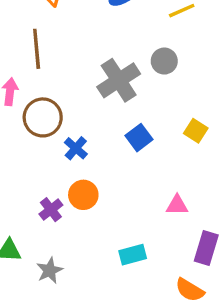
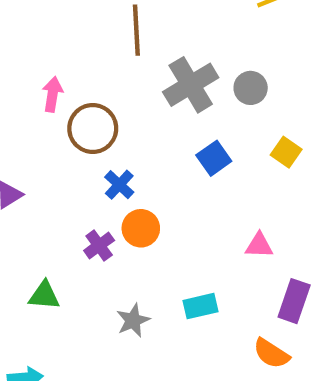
brown line: (37, 49) -> (136, 30), moved
gray circle: (164, 61) -> (251, 88), moved
blue cross: (76, 148) -> (119, 185), moved
gray star: (50, 270) -> (133, 320), moved

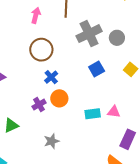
pink arrow: (53, 94) -> (36, 15), moved
green triangle: (44, 295) -> (11, 125), turned -35
cyan rectangle: (201, 306) -> (93, 114), moved

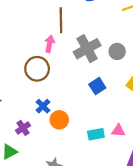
pink arrow: (36, 15) -> (50, 44), moved
blue cross: (51, 77) -> (43, 106), moved
purple cross: (39, 105) -> (23, 128), moved

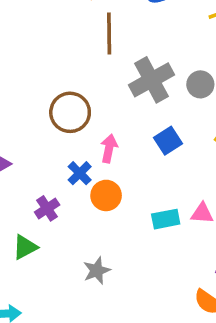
pink arrow: (50, 44) -> (109, 148), moved

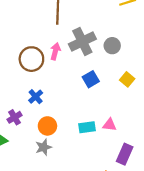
pink arrow: (109, 148) -> (55, 51), moved
orange circle: (106, 195) -> (47, 126), moved
gray star: (97, 271) -> (44, 147), moved

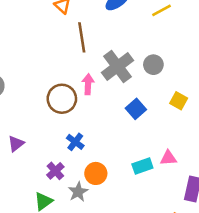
gray star: (44, 147) -> (78, 192), moved

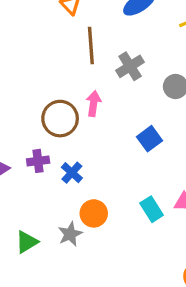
gray cross: (118, 67) -> (130, 66), moved, size x0.7
cyan rectangle: (142, 166) -> (152, 209), turned 72
purple cross: (55, 171) -> (38, 161), moved, turned 30

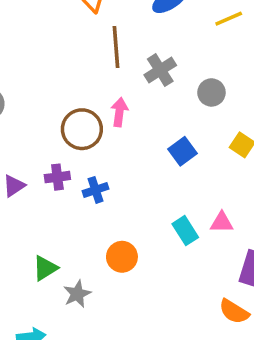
blue cross: (72, 173) -> (95, 190), turned 30
orange circle: (94, 213) -> (122, 257), moved
gray star: (70, 234) -> (77, 294), moved

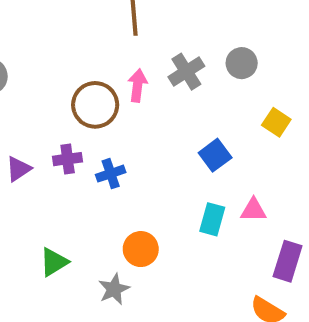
gray cross: (160, 70) -> (186, 72), moved
blue square: (183, 151) -> (215, 155), moved
cyan rectangle: (185, 231) -> (212, 219), turned 48
gray star: (77, 294) -> (114, 289), moved

